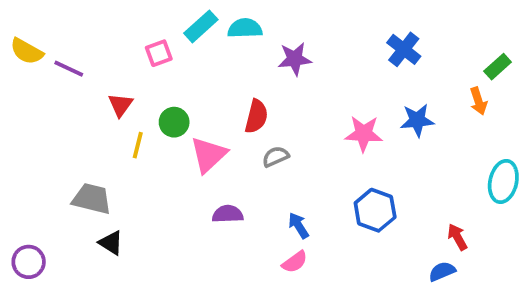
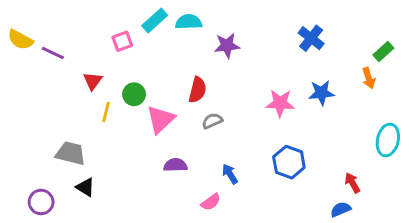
purple circle: (29, 262) -> (41, 202), moved
pink semicircle: (295, 262) -> (211, 202), moved

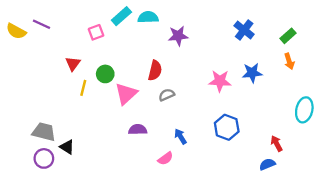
green rectangle: (383, 51) -> (288, 36), moved
purple line: (53, 53) -> (42, 24), moved
gray trapezoid: (71, 153) -> (44, 132), moved
purple circle: (41, 202) -> (44, 158), moved

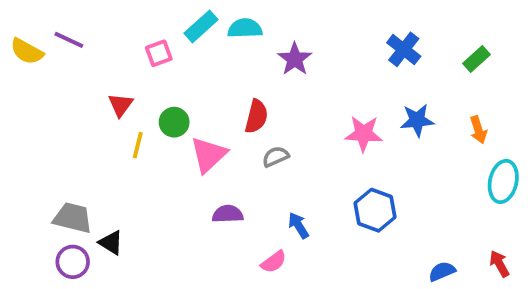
purple star: (178, 36) -> (295, 59), turned -30
orange arrow: (289, 61) -> (478, 130), moved
red arrow: (277, 143) -> (499, 264), moved

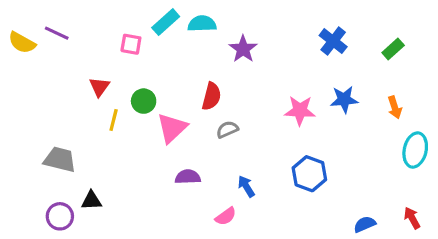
pink square: (159, 53) -> (131, 44), turned 30
gray trapezoid: (73, 218) -> (60, 159), moved
black triangle: (111, 243) -> (91, 201), turned -35

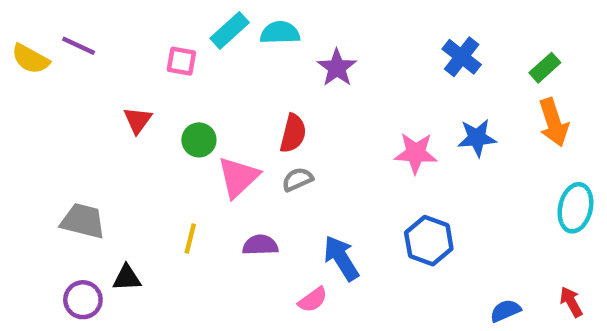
orange arrow: (395, 107) -> (554, 122), moved, size x1.5
yellow line: (114, 120) -> (190, 238), moved
gray semicircle: (227, 129) -> (297, 179), moved
blue arrow: (246, 186) -> (341, 258), size x1.5

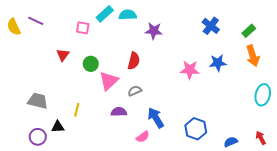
yellow semicircle: (30, 59) -> (14, 27), turned 36
purple star: (337, 68) -> (154, 31), turned -30
gray semicircle: (297, 179) -> (135, 91), moved
yellow line: (190, 238) -> (77, 110), moved
blue hexagon: (429, 241) -> (196, 129), moved

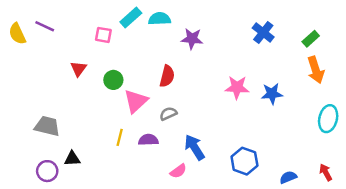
blue star: (218, 63) -> (272, 94), moved
yellow line: (77, 110) -> (120, 137), moved

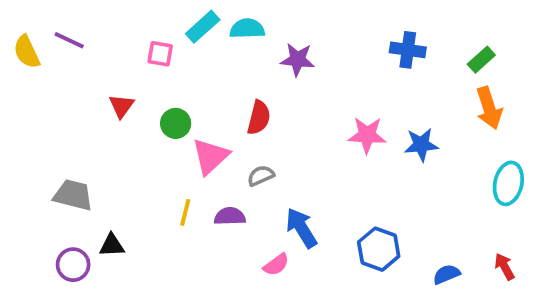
blue cross: (263, 32) -> (408, 50), turned -30

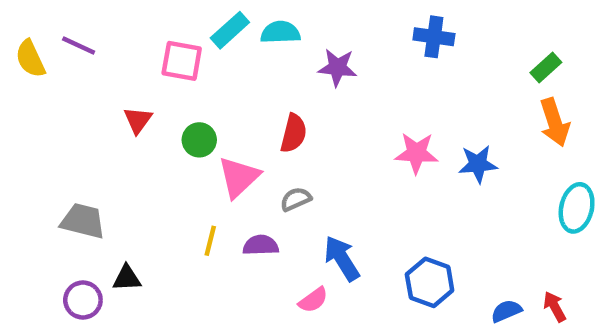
blue cross: (408, 50) -> (434, 37), moved
pink square: (160, 54) -> (182, 61), size x1.4
red arrow: (504, 267) -> (555, 307), moved

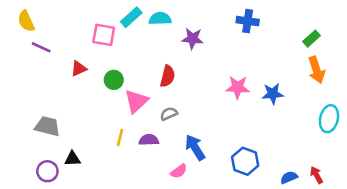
purple line: (79, 46) -> (41, 47), moved
yellow semicircle: (30, 59) -> (26, 21), moved
red triangle: (138, 120) -> (79, 69), turned 30

